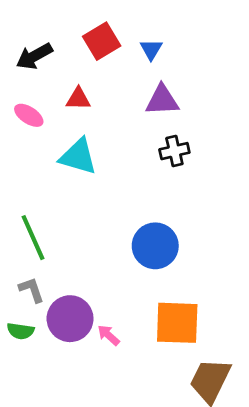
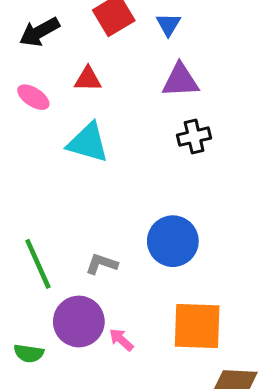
green line: (33, 238) -> (38, 264), moved
gray L-shape: (32, 290) -> (102, 264), moved, turned -52
green semicircle: (21, 331) -> (29, 353), moved

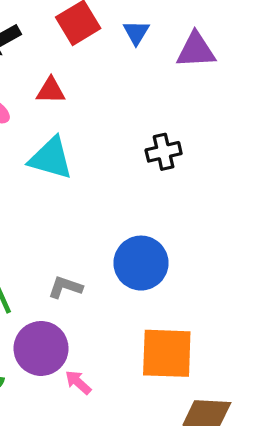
purple triangle: (180, 80) -> (196, 50), moved
pink arrow: (121, 340) -> (78, 382), moved

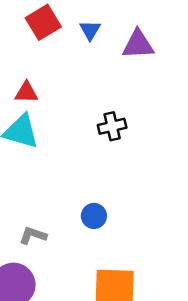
red triangle: (51, 91) -> (26, 92), moved
blue circle: (141, 263) -> (94, 216), size x0.6

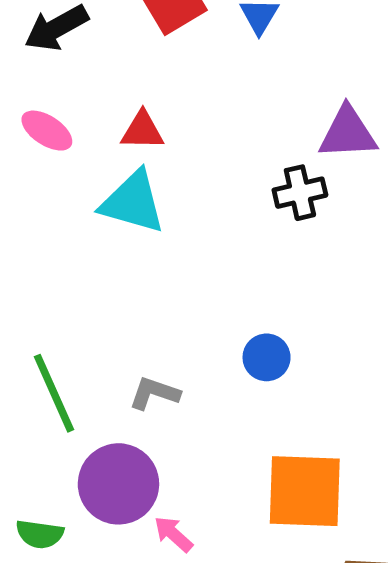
purple triangle: (138, 44) -> (348, 133), moved

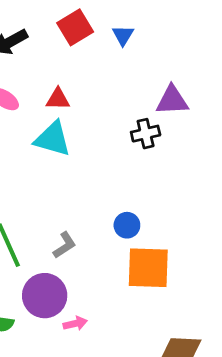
gray L-shape: (154, 393) -> (65, 245), turned 128
orange square: (305, 491) -> (148, 268), moved
pink arrow: (173, 534) -> (75, 323), turned 125

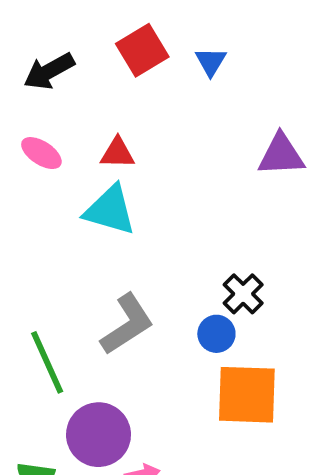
black cross: (146, 134) -> (243, 294), moved, turned -32
gray L-shape: (65, 245) -> (127, 324), moved, size x1.6

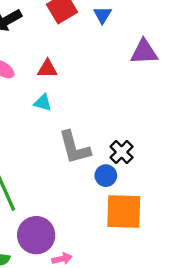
purple triangle: (281, 155) -> (144, 52), moved
cyan triangle: (110, 210) -> (43, 103), size x0.6
gray L-shape: (127, 324) -> (74, 148), moved, turned 108

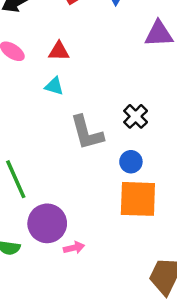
black cross: (122, 152) -> (136, 116), moved
blue circle: (106, 176) -> (131, 162), moved

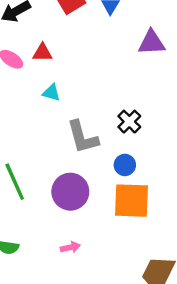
red triangle: (59, 51) -> (43, 53), moved
purple circle: (47, 223) -> (70, 192), moved

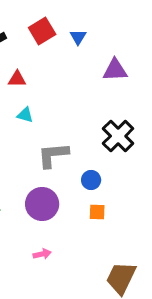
black cross: (129, 122) -> (118, 136), moved, size x1.5
gray L-shape: (83, 137) -> (53, 155), turned 100
orange square: (132, 201) -> (97, 212), size x0.5

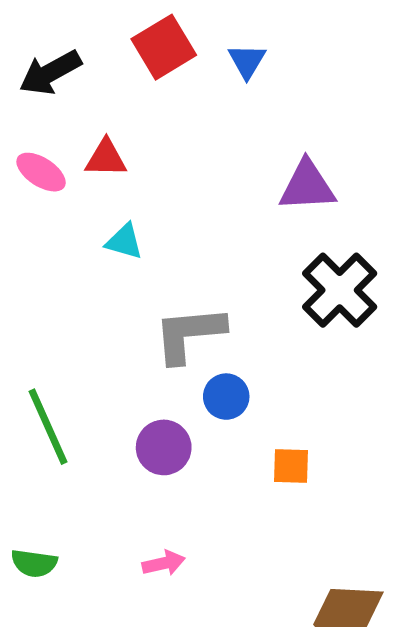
purple triangle: (115, 70) -> (307, 186), moved
blue circle: (91, 180) -> (226, 397), moved
purple circle: (42, 204) -> (164, 447), size x0.7

